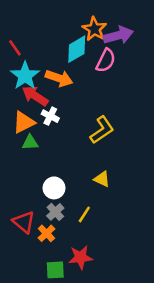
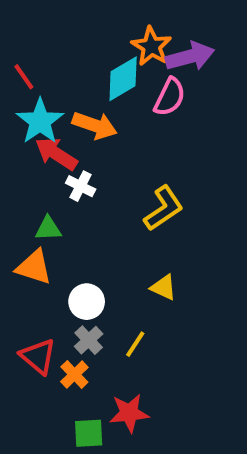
orange triangle: (24, 122) -> (34, 267), moved, turned 45

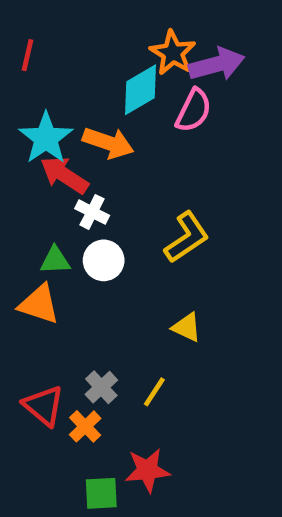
red line: (24, 77) -> (28, 55), moved, turned 48
white circle: (87, 302) -> (104, 260), moved

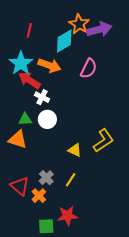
red line: (28, 55) -> (29, 30), moved
pink semicircle: (194, 110) -> (89, 69), moved
yellow L-shape: (187, 237) -> (103, 141), moved
yellow triangle: (187, 327) -> (75, 150), moved

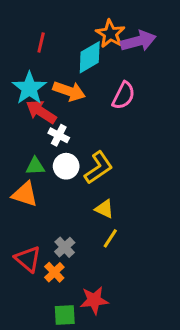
yellow L-shape: (103, 141) -> (99, 168), moved
yellow line: (71, 180) -> (110, 238), moved

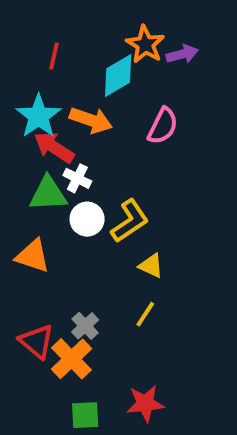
purple arrow: (138, 41) -> (182, 54), size x0.7
green triangle: (35, 166) -> (48, 194), moved, size x1.5
yellow triangle: (104, 209) -> (151, 266), moved
orange cross: (54, 272) -> (72, 359), size x1.5
red star: (94, 300) -> (145, 403), moved

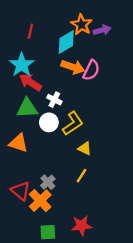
orange arrow: (91, 120) -> (73, 67), moved
white cross: (77, 178) -> (54, 100), moved

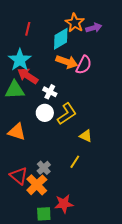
green triangle: (27, 108) -> (15, 90), moved
yellow triangle: (85, 148) -> (86, 136), moved
red star: (81, 226) -> (64, 204), moved

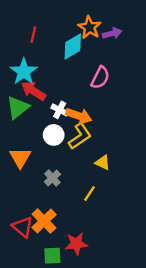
orange arrow: (67, 62) -> (79, 116), moved
green triangle: (15, 90) -> (18, 107), turned -35
orange triangle: (17, 132) -> (20, 158), turned 42
gray cross: (44, 168) -> (52, 178), moved
red triangle: (19, 176) -> (23, 227), moved

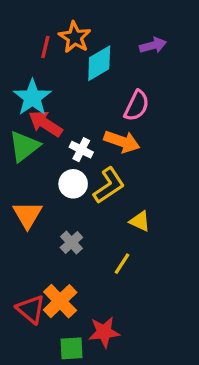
orange star: (89, 27) -> (75, 37), moved
orange arrow: (79, 116) -> (122, 141), moved

